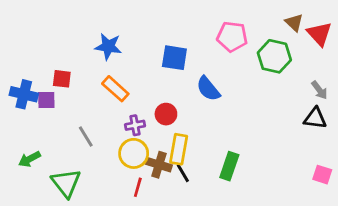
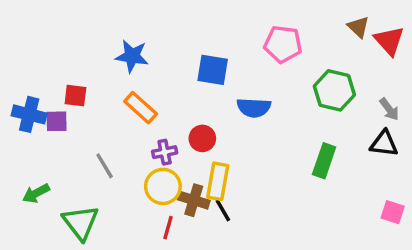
green hexagon: (274, 56) -> (334, 90), moved
blue semicircle: (208, 89) -> (254, 108), turned -48
green rectangle: (229, 166) -> (324, 161), moved

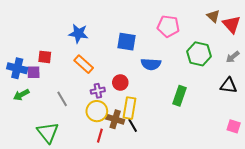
gray arrow: (389, 109) -> (233, 57), moved, turned 88
green rectangle: (324, 161) -> (180, 96), moved
green arrow: (36, 193) -> (21, 95), moved

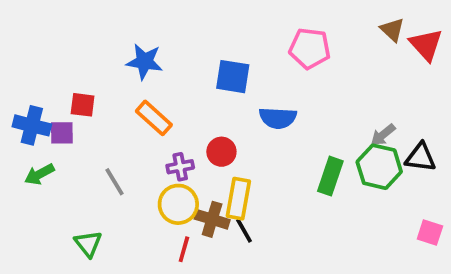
green hexagon: (199, 54) -> (379, 167), moved
gray arrow: (233, 57) -> (383, 135), moved
green triangle: (48, 133) -> (88, 244), size x0.7

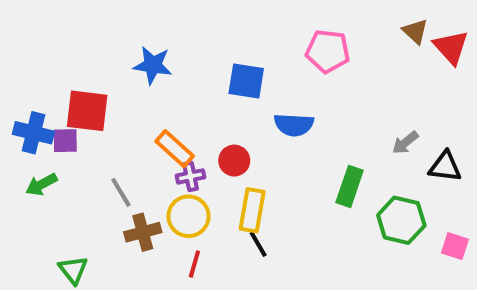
red square: (83, 105) -> (87, 111), size x1.6
orange rectangle: (154, 118) -> (175, 149), moved
green hexagon: (379, 167) -> (401, 220), moved
brown cross: (212, 219) -> (143, 232), moved, turned -32
green triangle: (88, 244) -> (73, 270), moved

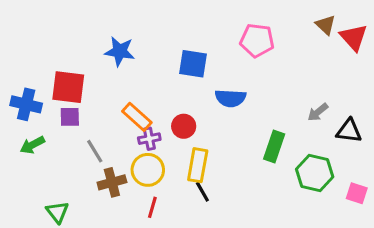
purple square: (65, 141) -> (70, 117), moved

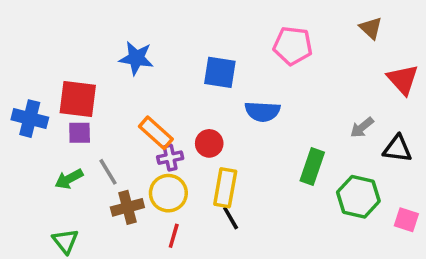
red triangle: (354, 37) -> (403, 79), moved
green arrow: (32, 145) -> (69, 179), moved

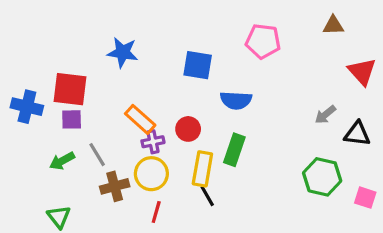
brown triangle: (371, 28) -> (333, 25), turned -45
green rectangle: (312, 166) -> (234, 150), moved

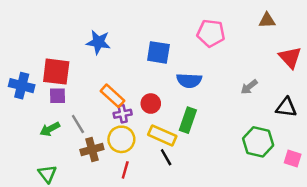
gray arrow: (325, 115) -> (249, 87), moved
yellow rectangle: (202, 169) -> (162, 135), turned -76

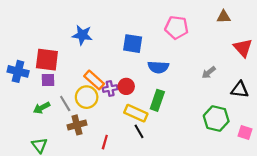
purple cross: (123, 114) -> (110, 89), moved
yellow circle: (121, 139) -> (87, 97), moved

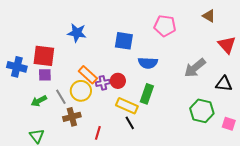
brown triangle: (224, 17) -> (209, 16), turned 32
gray arrow: (209, 72) -> (195, 68), size x1.6

